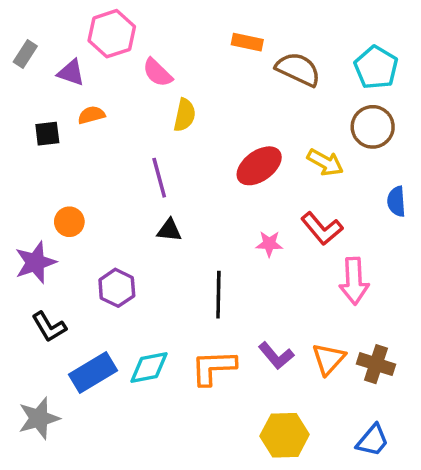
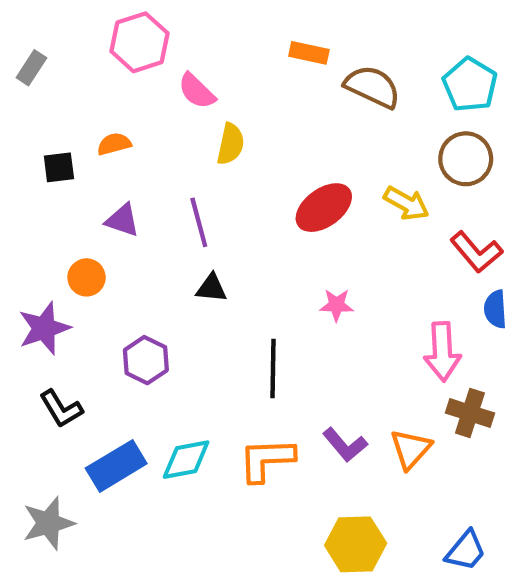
purple triangle: (71, 73) -> (123, 220), moved
blue semicircle: (396, 201) -> (495, 309), moved
red L-shape: (322, 229) -> (476, 252), moved
brown cross: (376, 364) -> (470, 413), moved

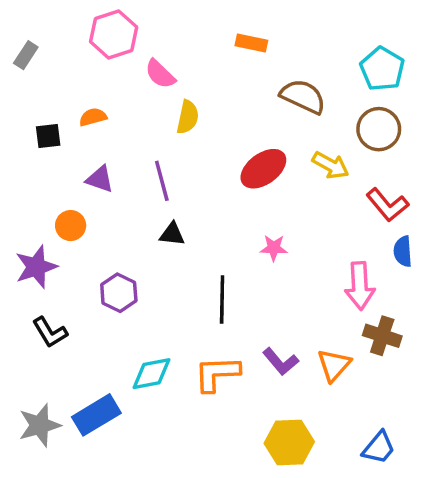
brown semicircle: (373, 87) -> (303, 96), moved
blue rectangle: (116, 466) -> (96, 415), moved

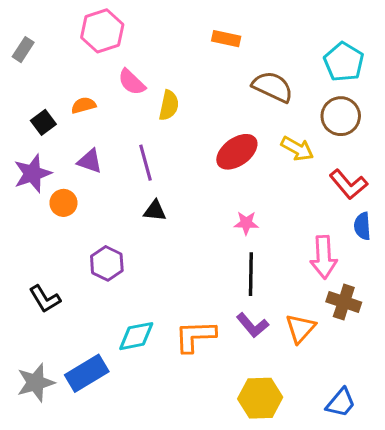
pink semicircle: (160, 74) -> (132, 82), moved
black square: (48, 136) -> (43, 122), turned -30
purple star: (36, 267) -> (32, 173), moved
black line: (222, 300) -> (251, 274), moved

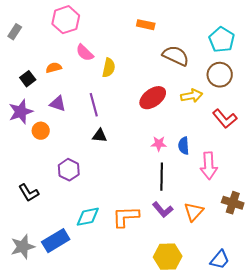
yellow arrow: (297, 149) -> (192, 96), turned -40
blue semicircle: (362, 226) -> (184, 146), moved
brown cross: (344, 302) -> (233, 203), moved

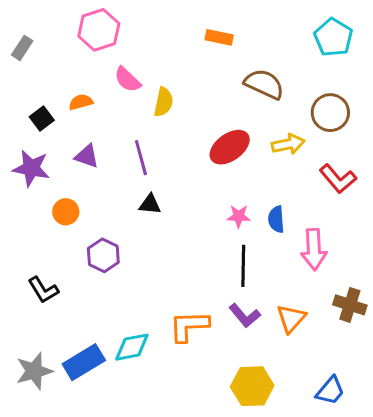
cyan pentagon: (222, 40) -> (333, 37), moved
purple star: (21, 112) -> (31, 168), turned 30
orange circle: (41, 131) -> (66, 212), moved
cyan diamond: (88, 217) -> (132, 347), moved

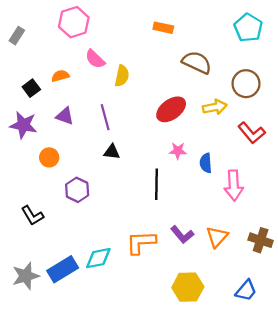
pink star: (239, 216) -> (178, 151), moved
black line: (243, 266) -> (157, 184), moved
brown cross: (350, 305) -> (261, 240), moved

